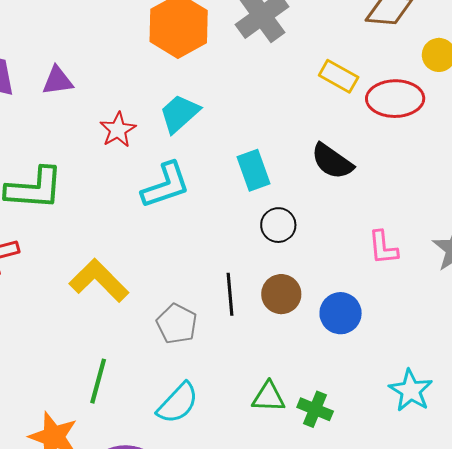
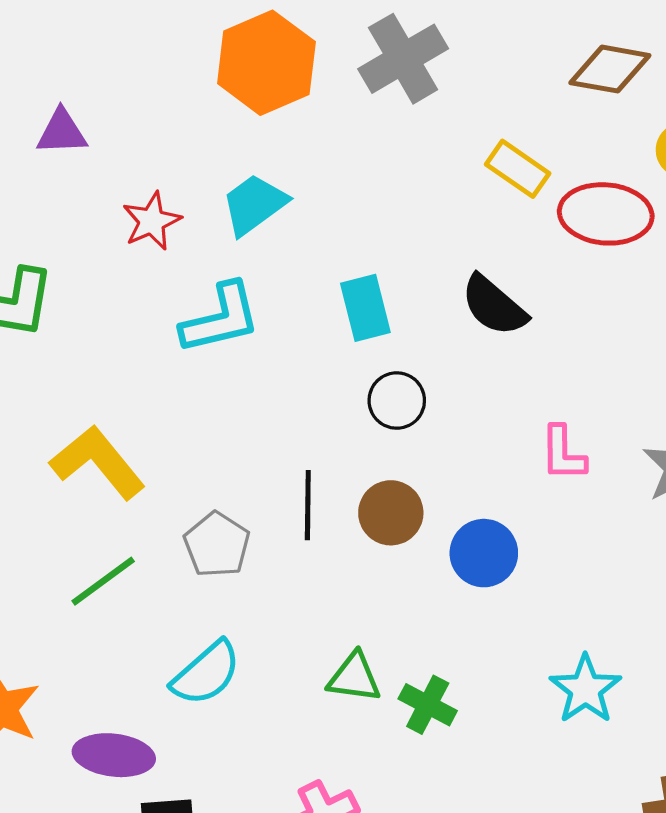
green line: (98, 381) -> (103, 581), moved, turned 33

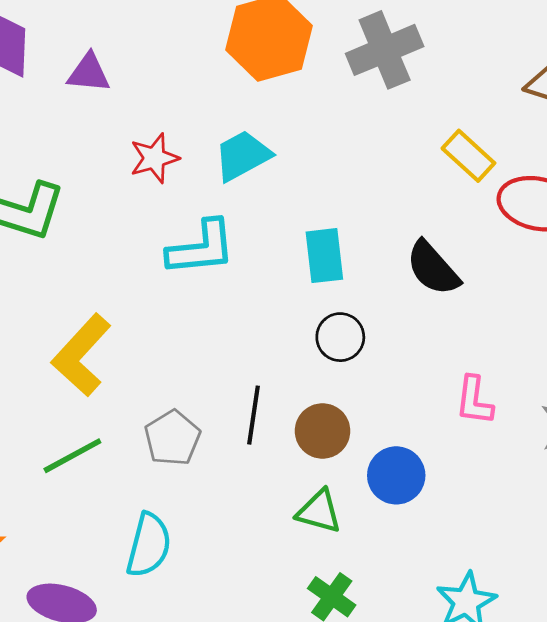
yellow L-shape: (98, 462) -> (81, 355), turned -106
cyan semicircle: (206, 673) -> (149, 545), turned -42
green triangle: (354, 677) -> (319, 511), moved

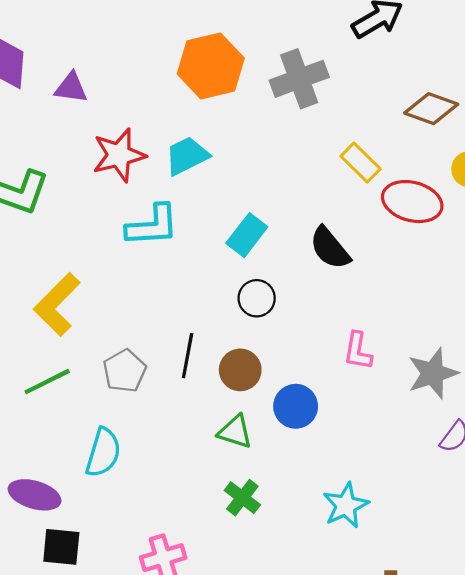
red star: (154, 158) -> (119, 155), size x1.4
cyan rectangle: (324, 256) -> (247, 235), turned 42

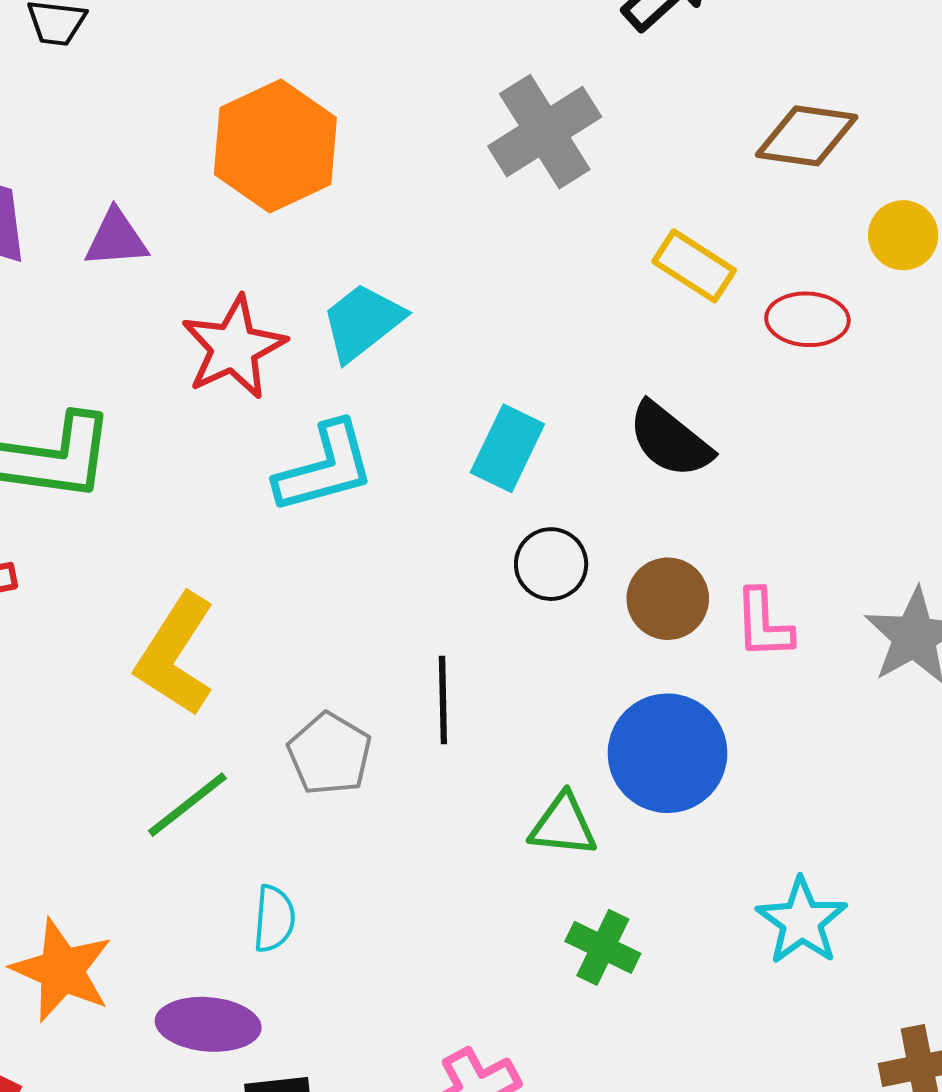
orange hexagon: (211, 66) -> (275, 146), moved
red ellipse: (412, 202) -> (807, 319), size x0.7
brown circle: (240, 370) -> (668, 599), moved
blue circle: (296, 406) -> (668, 753), size x1.4
cyan semicircle: (103, 453) -> (274, 919), moved, size x0.7

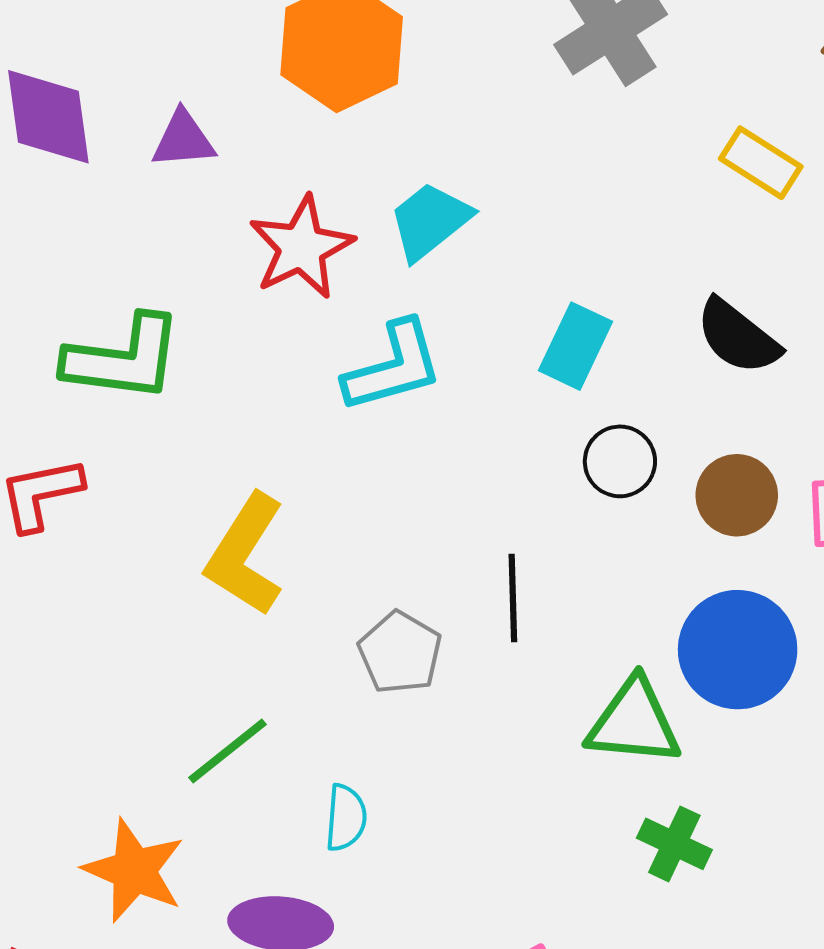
green line: (187, 805) -> (227, 751), moved
green triangle: (563, 825) -> (634, 722), size x1.4

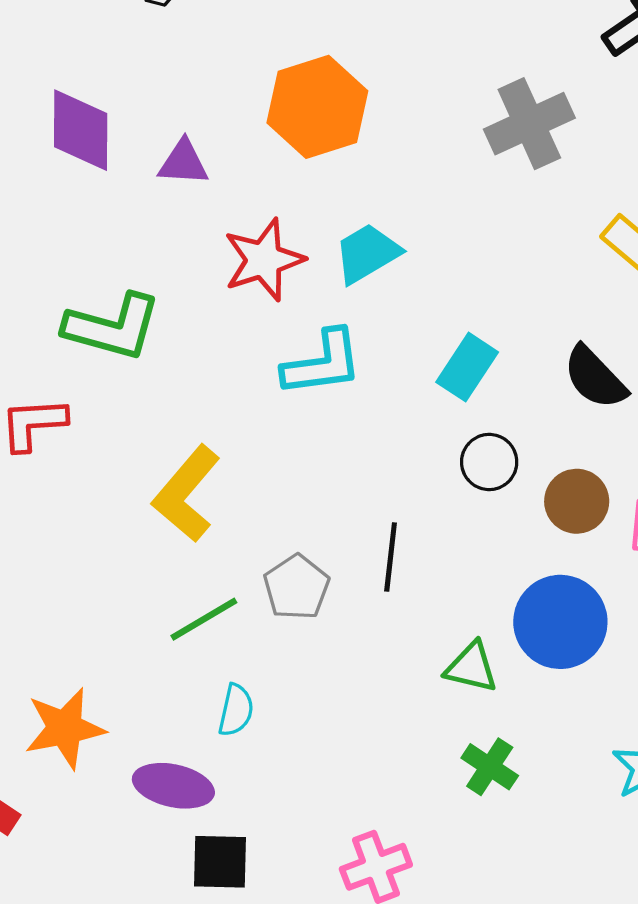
green triangle: (634, 722) -> (471, 667), size x0.7
green line: (227, 751) -> (204, 619), moved
orange star: (134, 871) -> (65, 728), turned 30

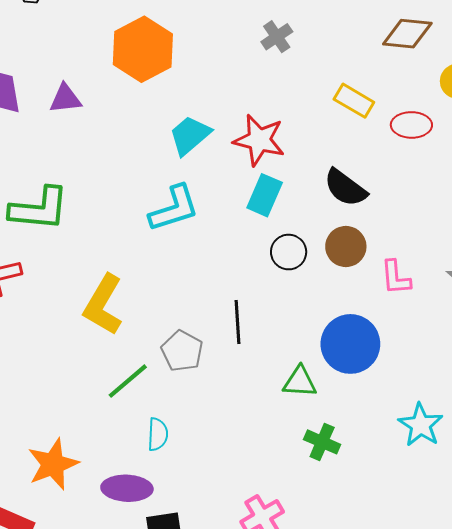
gray cross: (529, 124) -> (277, 37), size x0.6
red star: (264, 260) -> (259, 140), moved, turned -30
brown circle: (577, 501) -> (346, 247), moved

